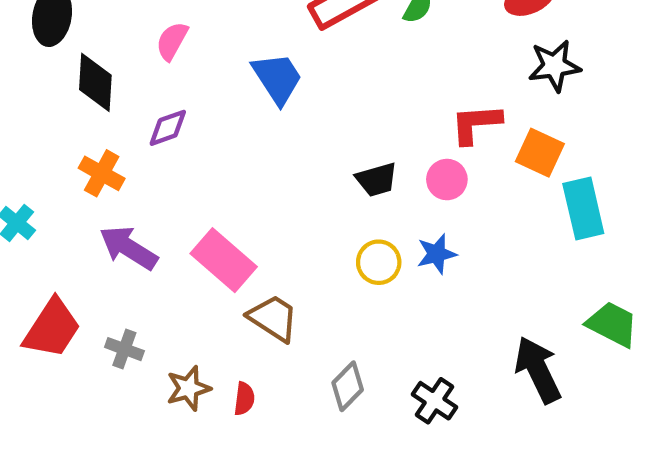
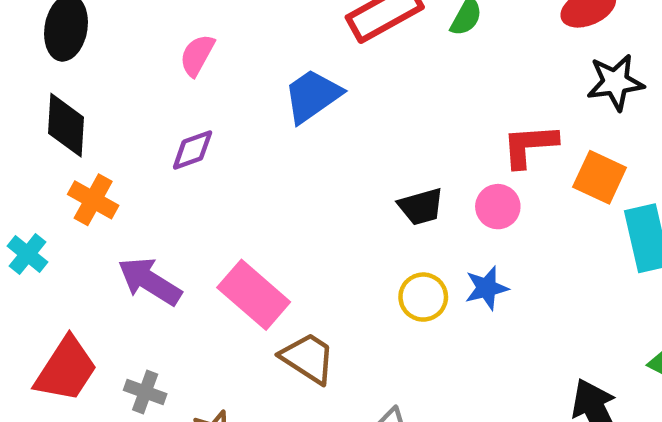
blue trapezoid: (277, 78) -> (312, 96), turned -92
black diamond: (95, 82) -> (66, 125), moved
orange cross: (102, 173) -> (93, 200), moved

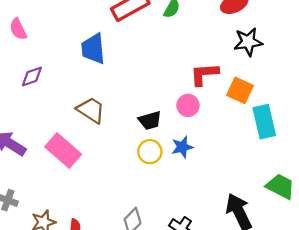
pink semicircle: (197, 55) -> (18, 29), moved, turned -55
blue trapezoid: (312, 96) -> (93, 49), turned -60
black trapezoid: (421, 207) -> (150, 120), moved
brown trapezoid: (308, 358) -> (91, 110), moved

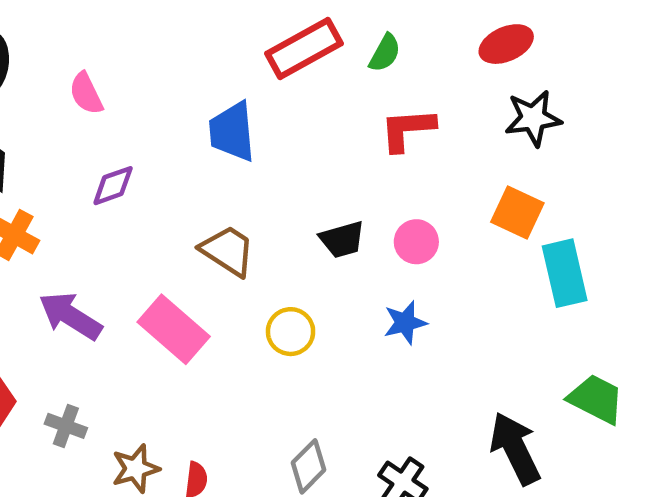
red L-shape: (204, 74) -> (407, 129), moved
black trapezoid: (150, 120) -> (342, 239), moved
yellow circle: (150, 152) -> (291, 332), moved

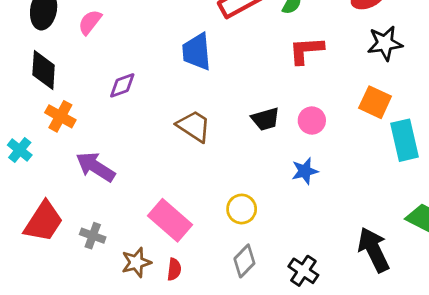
pink semicircle: (86, 93) -> (90, 22), moved, turned 64
pink rectangle: (174, 329) -> (170, 220), moved
yellow circle: (291, 332) -> (242, 209), moved

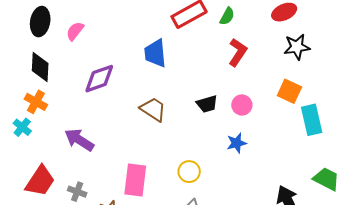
red L-shape: (306, 50) -> (238, 52), turned 128
purple diamond: (122, 85) -> (99, 79), size x1.5
orange cross: (60, 116) -> (36, 102), moved
pink rectangle: (170, 220) -> (135, 180), turned 56

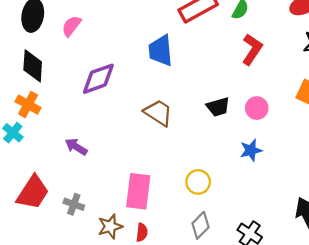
purple arrow: (79, 140) -> (76, 147), size x0.7

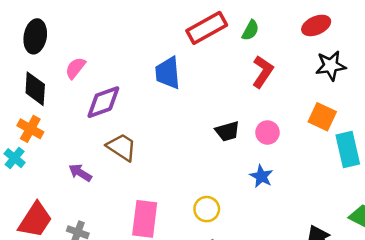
pink semicircle: (71, 26) -> (75, 68), moved
brown trapezoid: (158, 113) -> (122, 147), moved
blue star: (251, 150) -> (261, 176), turned -30

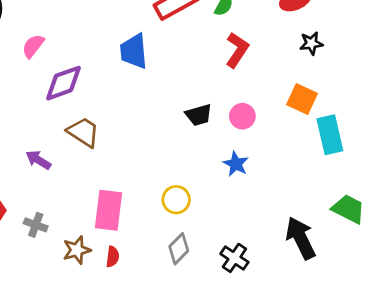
black star: (331, 66) -> (311, 43), size x0.7

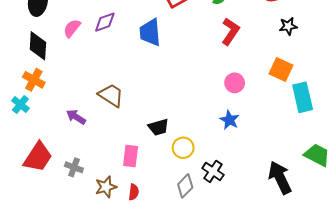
purple diamond: (64, 83) -> (105, 22), moved, size x0.7
black trapezoid: (199, 115) -> (158, 127), moved
pink rectangle: (109, 210) -> (131, 156), size x0.7
black cross: (234, 258) -> (213, 171), moved

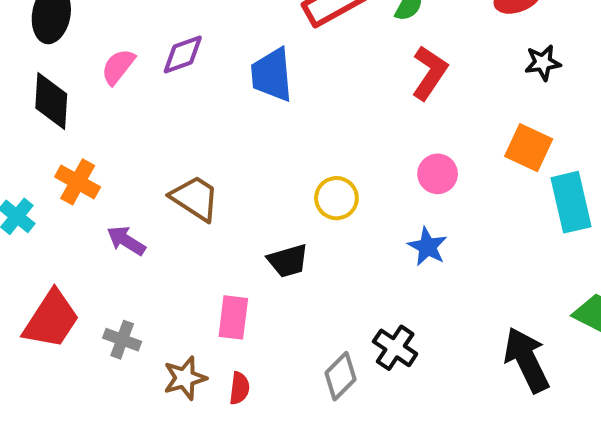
orange cross: (34, 80) -> (78, 182), moved
yellow circle: (183, 148) -> (336, 198), moved

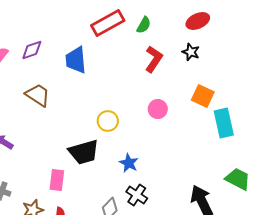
black star: (543, 63) -> (191, 52), moved, turned 30
brown trapezoid: (195, 198) -> (38, 95), moved
blue star: (427, 247) -> (129, 163), moved
black trapezoid: (288, 261) -> (84, 152), size x1.5

